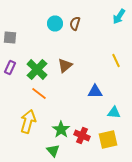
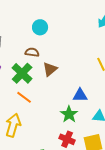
brown semicircle: (75, 24) -> (32, 52), moved, turned 80
green star: (61, 130) -> (69, 114), moved

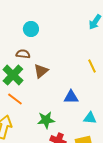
green star: (69, 114) -> (46, 120), moved, turned 30

